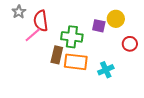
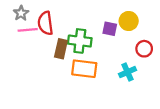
pink line: (33, 35) -> (28, 30), moved, turned 36
brown rectangle: (57, 55) -> (61, 49), moved
cyan cross: (106, 70) -> (128, 72), moved

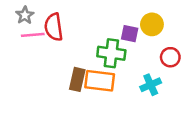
green cross: (80, 41) -> (111, 53), moved
brown rectangle: (61, 49) -> (77, 79), moved

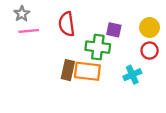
yellow circle: (152, 24) -> (150, 28), moved
red semicircle: (54, 27) -> (67, 24), moved

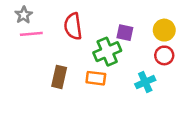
green cross: (98, 47) -> (107, 52), turned -30
brown rectangle: (68, 70) -> (59, 77), moved
orange rectangle: (87, 71) -> (96, 78), size x0.7

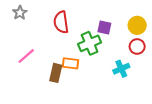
pink line: (31, 34) -> (26, 56), moved, turned -36
brown rectangle: (59, 77) -> (56, 73), moved
orange rectangle: (96, 78) -> (71, 63), moved

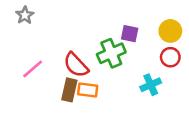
red semicircle: (61, 22) -> (76, 65), moved, turned -35
orange rectangle: (71, 63) -> (88, 90), moved

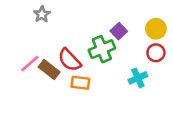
gray star: (25, 15) -> (42, 14), moved
purple square: (130, 34) -> (119, 31), turned 35
brown rectangle: (69, 90) -> (49, 70), moved, turned -65

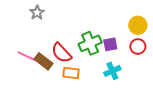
purple square: (119, 31) -> (110, 44), moved, turned 32
pink line: (30, 64) -> (26, 56), turned 66
cyan cross: (138, 78) -> (112, 71), moved

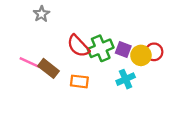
yellow circle: (138, 25) -> (141, 55), moved
purple square: (110, 44) -> (123, 49), turned 32
red semicircle: (61, 53) -> (78, 46), moved

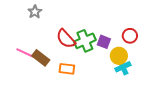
red circle: (154, 52) -> (130, 36), moved
yellow circle: (141, 55) -> (119, 56), moved
cyan cross: (126, 79) -> (123, 67), moved

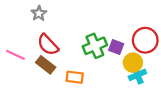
red circle: (130, 36) -> (145, 40), size x1.5
red semicircle: (66, 39) -> (48, 45), moved
pink line: (25, 53) -> (15, 55), moved

